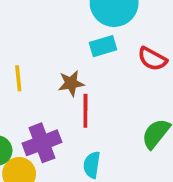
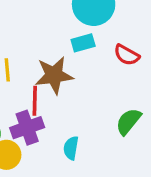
brown star: (71, 83) -> (54, 75), size x1.6
red line: (85, 111) -> (35, 101), moved

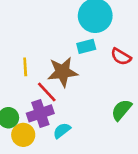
red line: (35, 101) -> (47, 92), turned -45
cyan semicircle: (71, 148) -> (62, 130), moved, turned 42

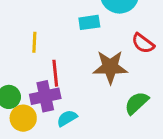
cyan rectangle: (86, 46) -> (89, 22), moved
brown star: (63, 72) -> (110, 67), moved
red line: (47, 92) -> (55, 73), turned 30

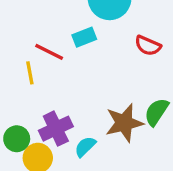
brown star: (110, 67) -> (124, 123), moved
red line: (55, 73) -> (49, 52), moved, turned -44

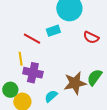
yellow line: (30, 73) -> (21, 59), moved
purple cross: (56, 129) -> (33, 73), moved, turned 36

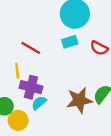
cyan rectangle: (53, 31) -> (70, 42), moved
cyan semicircle: (51, 96) -> (39, 103), moved

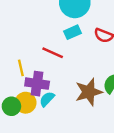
red line: (31, 48) -> (53, 53), moved
yellow circle: (18, 120) -> (26, 103), moved

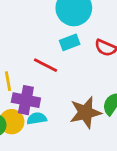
cyan semicircle: (47, 99) -> (37, 119), turned 35

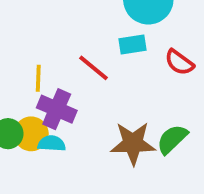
cyan semicircle: (37, 119) -> (52, 144), moved

